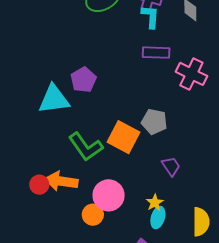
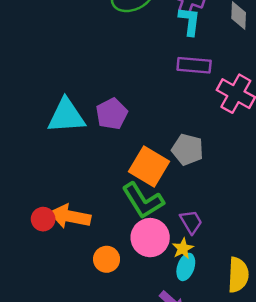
purple pentagon: (83, 80) -> (112, 114), moved
green L-shape: (86, 147) -> (143, 201), moved
purple trapezoid: (171, 166) -> (191, 222), moved
pink circle: (109, 195) -> (150, 238), moved

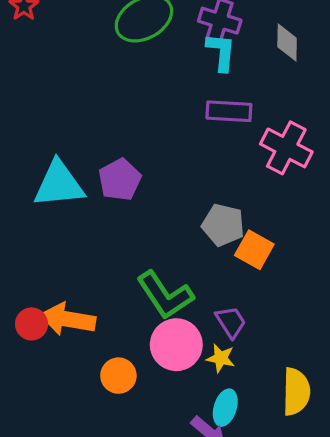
orange square: (149, 167) -> (254, 250), moved, size x0.7
yellow star: (183, 248) -> (221, 358), turned -30
cyan ellipse: (186, 267) -> (225, 408), moved

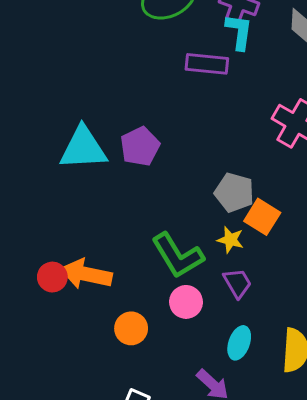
purple rectangle: (229, 111) -> (207, 64), moved
pink circle: (176, 345) -> (186, 302), size x0.7
yellow star: (221, 358) -> (230, 240), moved
cyan ellipse: (225, 408) -> (239, 343), moved

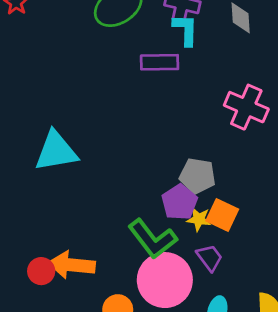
purple pentagon: (140, 146) -> (180, 202), moved
orange square: (262, 217) -> (222, 215), moved
pink circle: (186, 302) -> (165, 280), size x1.8

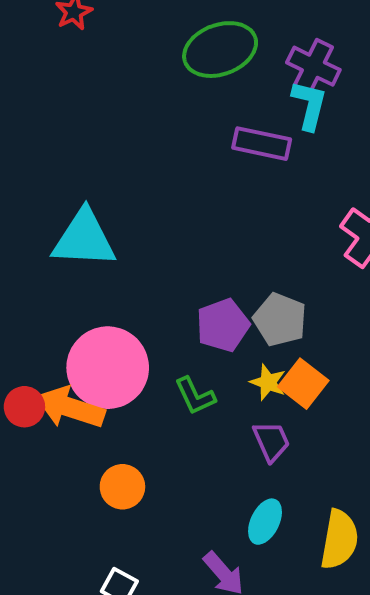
purple pentagon: (180, 202) -> (223, 325), moved
green L-shape: (152, 239) -> (195, 396), size x0.6
pink circle: (165, 280) -> (108, 368), moved

